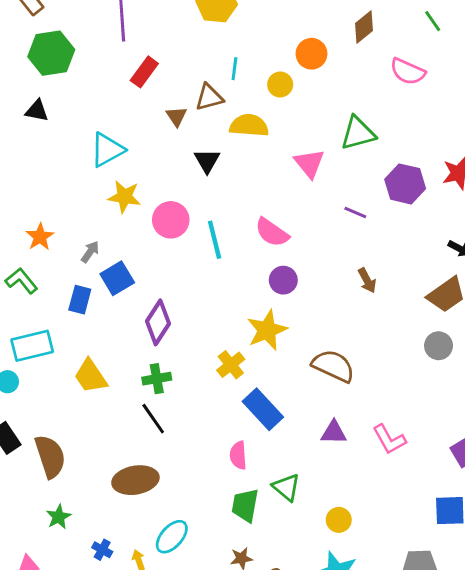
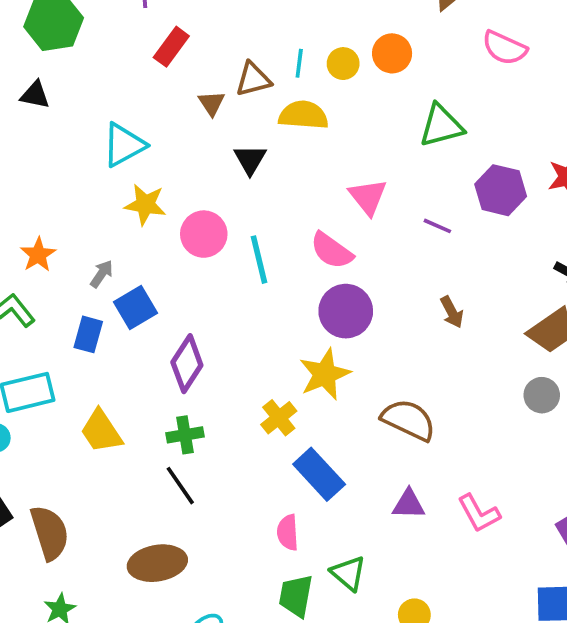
orange circle: (311, 54) -> (392, 53), moved
cyan line: (234, 69) -> (299, 63), moved
pink triangle: (309, 163) -> (368, 197), moved
purple circle: (283, 280) -> (346, 311), size x1.5

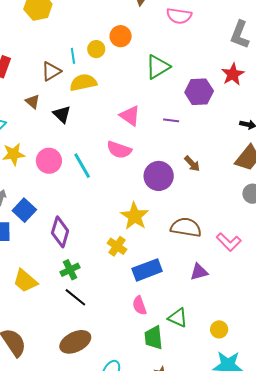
brown triangle: (212, 103) -> (33, 102), moved
purple circle: (346, 311) -> (159, 176), moved
blue rectangle: (319, 474) -> (147, 270), turned -52
pink L-shape: (479, 513) -> (229, 242), moved

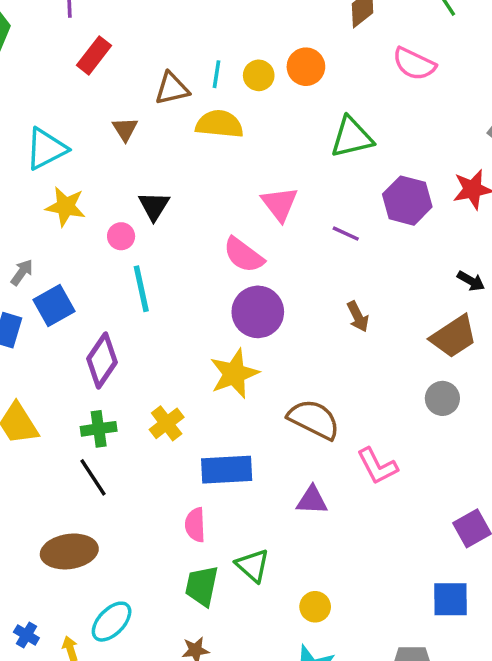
black triangle: (62, 114) -> (154, 206), moved
pink circle: (49, 161) -> (121, 236), size x0.6
cyan line: (82, 166) -> (141, 289), moved
purple circle: (159, 176) -> (258, 312), moved
yellow cross: (117, 246) -> (167, 423), moved

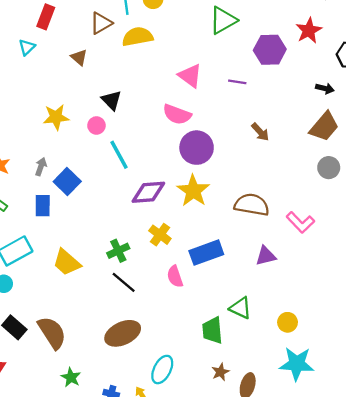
cyan triangle: (46, 149) -> (27, 47), moved, size x0.6
purple diamond: (102, 360) -> (148, 192), moved, turned 68
pink semicircle: (195, 525) -> (175, 276), moved

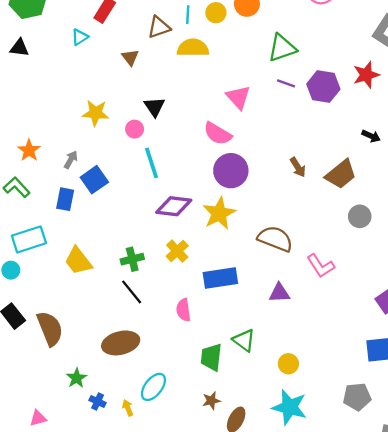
purple line: (237, 82) -> (286, 83), moved
brown trapezoid: (324, 127) -> (341, 174), moved
pink semicircle: (175, 276) -> (183, 310), moved
green star: (71, 377) -> (77, 378), moved

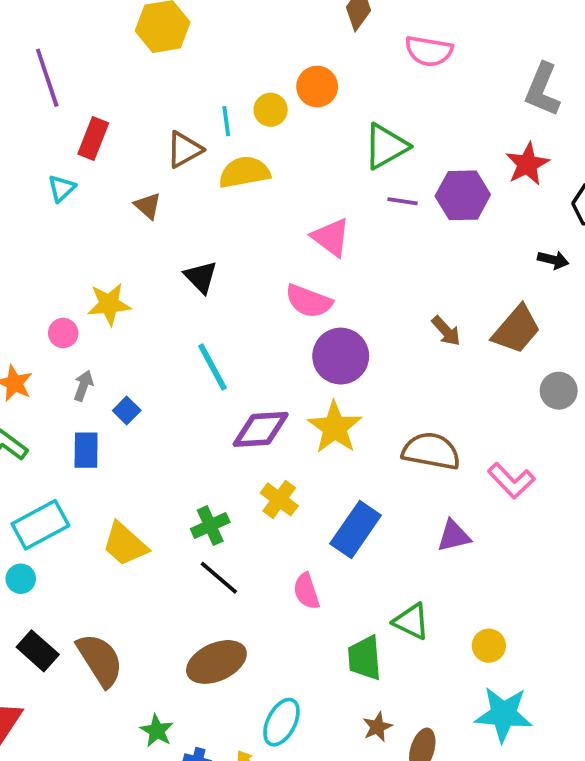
pink circle: (135, 129) -> (63, 333), moved
blue square: (94, 180) -> (127, 411), size x0.6
blue rectangle: (220, 278) -> (356, 530), turned -36

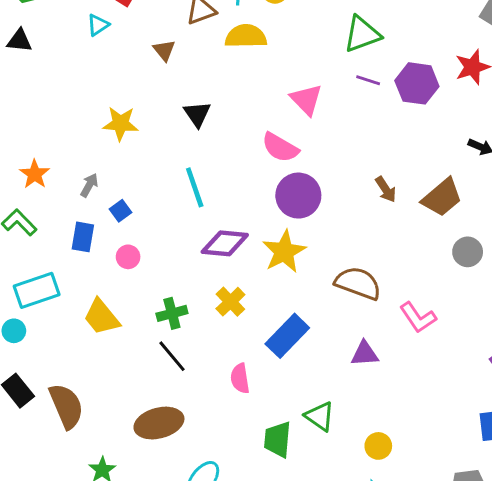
pink circle: (63, 333) -> (128, 257), moved

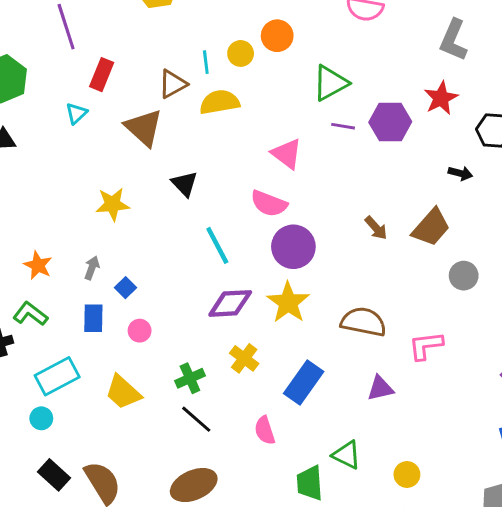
brown triangle: (164, 50) -> (144, 128), size x1.8
cyan line: (195, 187) -> (217, 245), moved
pink L-shape: (418, 317) -> (426, 346), turned 126

